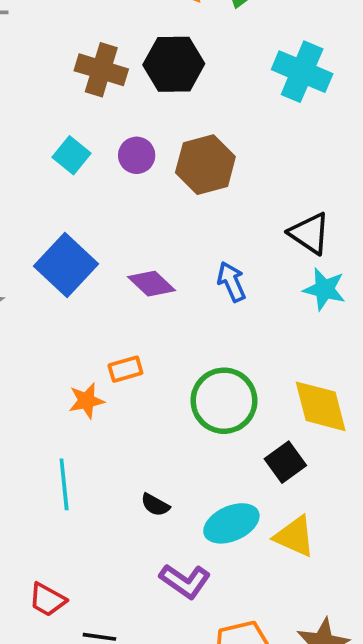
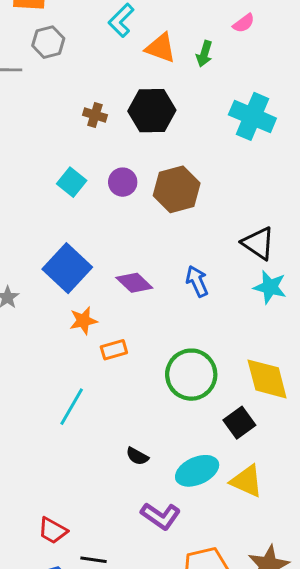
brown cross: (101, 70) -> (95, 115), size x0.6
orange star: (86, 401) -> (83, 321), moved
cyan line: (64, 484) -> (72, 407), moved, turned 36

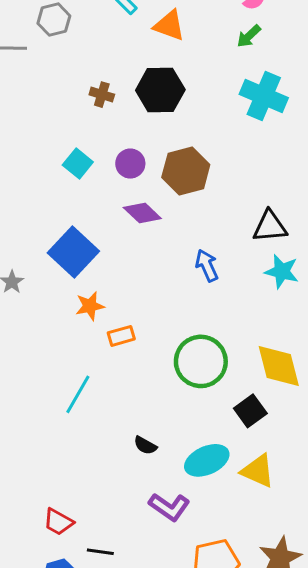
green arrow: (204, 54) -> (249, 36), moved, turned 30
black triangle: (258, 243) -> (270, 226), turned -39
purple diamond: (134, 283) -> (142, 213), moved

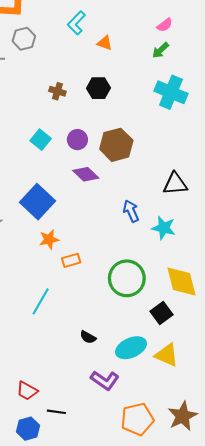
orange triangle: (169, 26) -> (105, 43), size x0.7
black hexagon: (160, 90) -> (98, 88), size x0.7
cyan star: (282, 271) -> (164, 228), moved

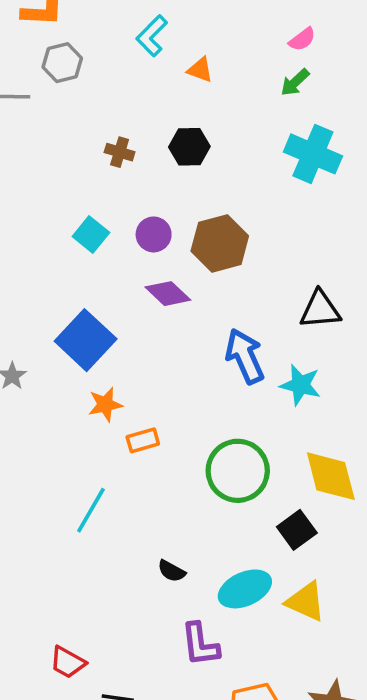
blue arrow: (131, 211) -> (245, 356), size x1.4
purple L-shape: (105, 380) -> (200, 644), turned 48

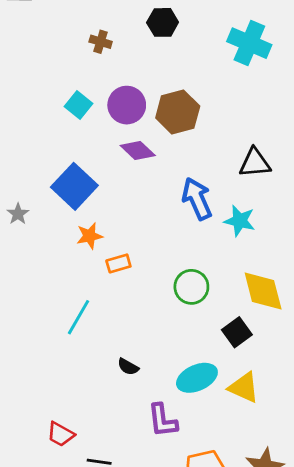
black hexagon: (189, 147) -> (163, 22), moved
purple circle: (154, 234) -> (127, 105), size x1.4
green circle: (238, 471) -> (191, 287), size x0.7
black semicircle: (171, 571) -> (128, 367), moved

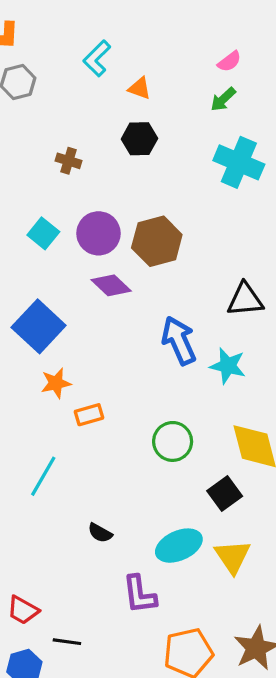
yellow triangle: (244, 387) -> (233, 557), turned 32

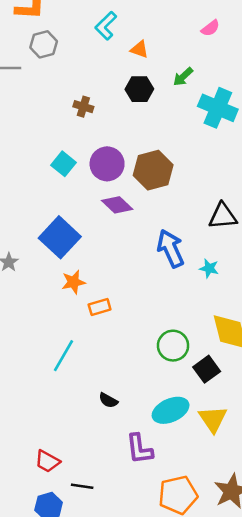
green arrow: (223, 99) -> (183, 77), moved
cyan star: (228, 366) -> (209, 268), size x0.7
green circle: (173, 441) -> (173, 346), moved

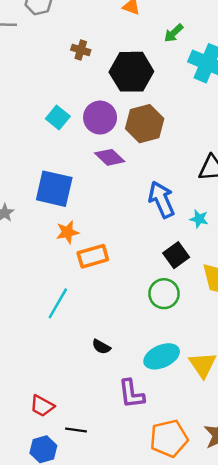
black hexagon: (139, 89) -> (131, 72), moved, size x1.6
brown cross: (83, 107) -> (81, 50), moved
blue square: (60, 237) -> (54, 189), turned -30
orange rectangle: (100, 307) -> (93, 256), size x1.4
black square: (207, 369) -> (176, 255), moved

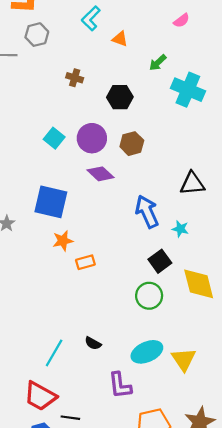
black hexagon: (131, 72) -> (120, 97), size x0.7
brown hexagon: (145, 124) -> (132, 144), size x0.7
orange rectangle: (93, 256) -> (85, 262), size x0.7
cyan line: (58, 303) -> (54, 353), moved
red trapezoid: (42, 406) -> (40, 396), size x1.5

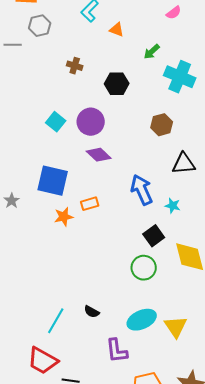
brown hexagon: (132, 144) -> (162, 125), moved
orange rectangle: (85, 262) -> (90, 204), moved

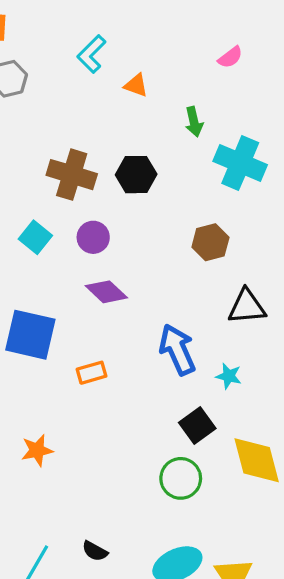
green arrow: (152, 52) -> (194, 122), turned -60
brown cross: (75, 66) -> (72, 175), moved, size x1.8
purple circle: (91, 122) -> (93, 237), size x0.7
orange star: (64, 217) -> (37, 450), moved

